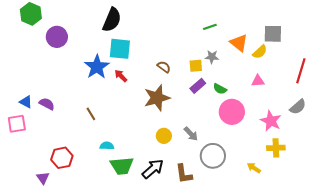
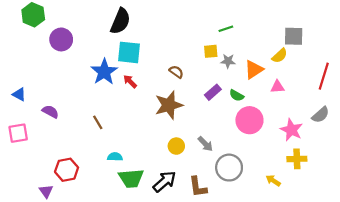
orange triangle: (239, 43) -> (254, 70), moved, turned 48
yellow square: (196, 66) -> (211, 51), moved
blue triangle: (26, 102) -> (19, 94), moved

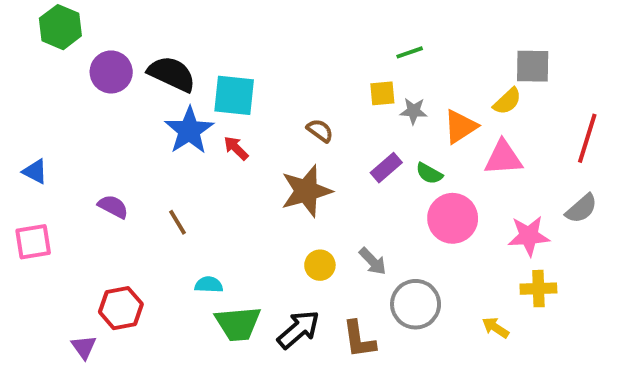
black semicircle: (120, 21) -> (172, 74), moved, turned -88
pink triangle: (277, 87) -> (503, 158), size x1.5
purple semicircle: (50, 112) -> (113, 207), moved
pink star: (291, 130) -> (529, 236), turned -30

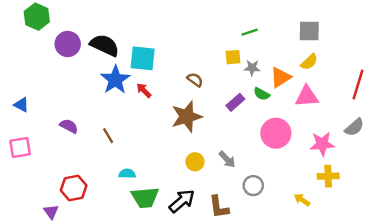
gray square: (533, 66) -> (309, 31), moved
green semicircle: (429, 173) -> (262, 94), moved
gray circle: (416, 304) -> (253, 186), size x0.7

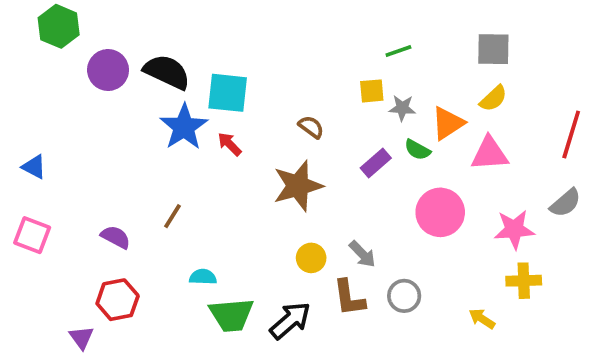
purple semicircle: (69, 126) -> (116, 237), moved
brown line: (108, 136) -> (173, 216), turned 63
pink square: (20, 147) -> (32, 235), turned 30
brown L-shape: (219, 207) -> (349, 298), moved

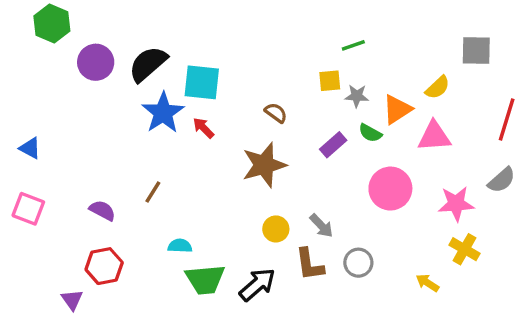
gray square: (493, 49) -> (476, 50), moved
black semicircle: (167, 72) -> (148, 64), turned -66
yellow cross: (524, 281) -> (464, 249), turned 32

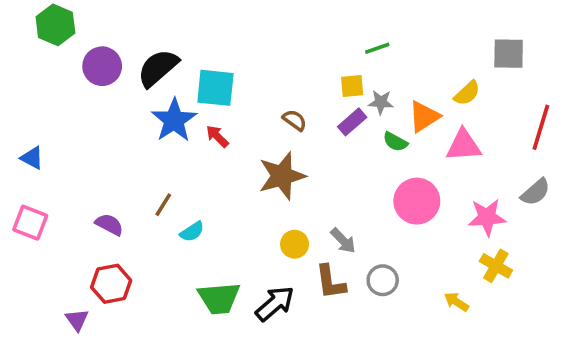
purple rectangle: (333, 145) -> (352, 122), moved
cyan semicircle: (180, 246) -> (192, 232), moved, turned 145

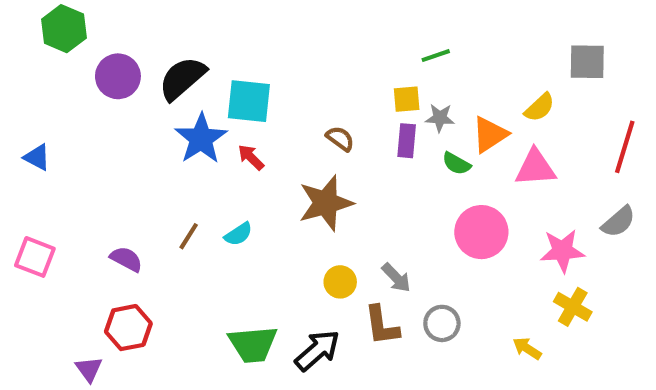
purple rectangle: (352, 122) -> (407, 141), turned -44
blue triangle: (32, 158) -> (37, 157), moved
cyan semicircle: (192, 232) -> (238, 234), moved

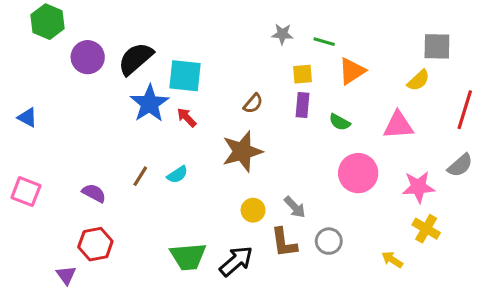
green line: (436, 56) -> (324, 42), turned 35
yellow semicircle: (540, 107) -> (418, 80), moved
gray star: (440, 118) -> (282, 34), moved
orange triangle: (490, 134) -> (352, 71), moved
brown semicircle: (340, 139) -> (253, 104), turned 95

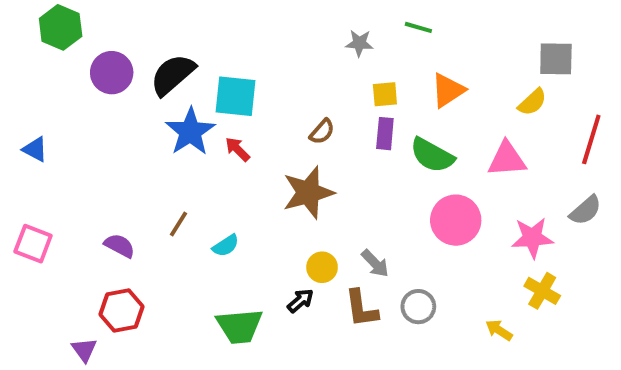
green line: (324, 42) -> (418, 27), moved
green semicircle: (340, 122) -> (432, 155), size x1.6
cyan semicircle: (177, 175) -> (226, 246), moved
black arrow: (236, 261) -> (300, 301), moved, size x0.6

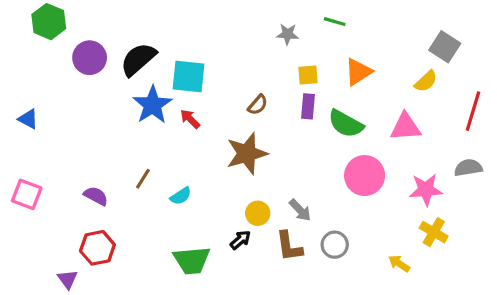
gray square: (556, 59) -> (445, 47), turned 32
gray semicircle: (585, 210) -> (468, 168), turned -148

